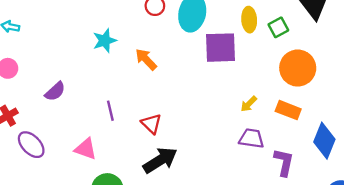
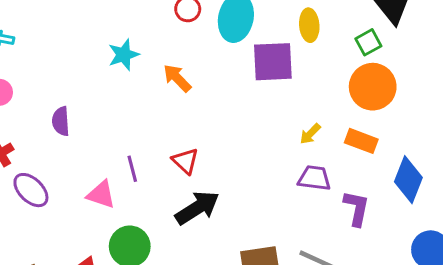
green square: (278, 27) -> (368, 42), moved
purple semicircle: (55, 91) -> (61, 121), turned 130
purple line: (110, 111) -> (132, 169), moved

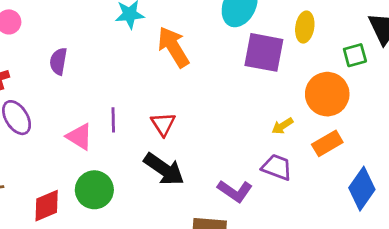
orange arrow: (177, 78) -> (173, 47), size x1.4
orange circle: (373, 87) -> (327, 94), moved
orange rectangle: (361, 141) -> (327, 143), turned -64
black arrow: (197, 208) -> (164, 169), turned 54
purple L-shape: (357, 208) -> (235, 191), moved, turned 100

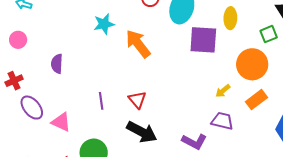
pink triangle: (79, 137) -> (61, 122), moved

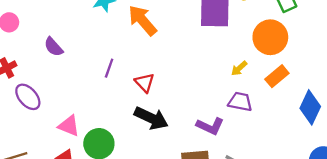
purple semicircle: (57, 64) -> (53, 47), turned -42
purple line: (101, 101) -> (109, 68), moved, turned 30
pink triangle: (61, 122) -> (69, 126), moved

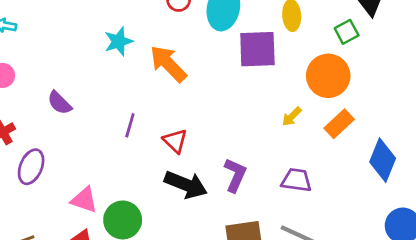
purple ellipse: (28, 97) -> (31, 167), turned 68
purple trapezoid: (240, 102) -> (296, 180), moved
purple L-shape: (210, 126) -> (235, 175), moved, turned -88

